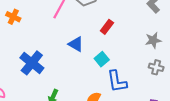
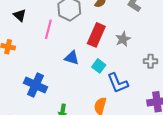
red rectangle: (107, 27) -> (96, 35), size x1.6
gray star: (153, 40) -> (123, 39), moved

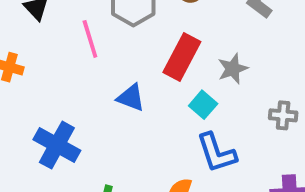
pink line: (48, 29) -> (90, 39), turned -36
cyan square: (99, 66) -> (203, 105), moved

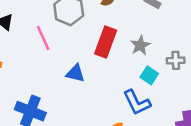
cyan square: (203, 105) -> (149, 75), moved
gray cross: (283, 115) -> (176, 60), moved

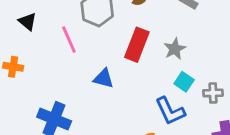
gray cross: (176, 60) -> (213, 93), moved

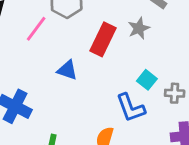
pink line: (69, 40) -> (36, 29), turned 56
gray star: (175, 49) -> (139, 28), moved

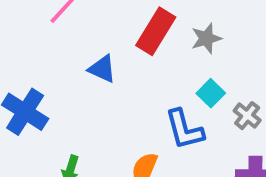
gray star: (139, 28) -> (206, 38), moved
gray cross: (175, 93) -> (247, 116), turned 30

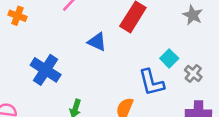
gray star: (206, 38) -> (193, 15), moved, turned -30

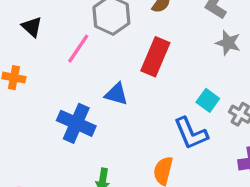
blue cross: (46, 70) -> (76, 123), moved

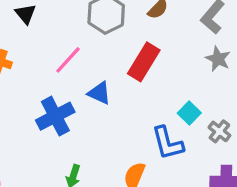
pink line: (78, 49) -> (68, 60), moved
blue cross: (76, 123) -> (55, 116), turned 30

